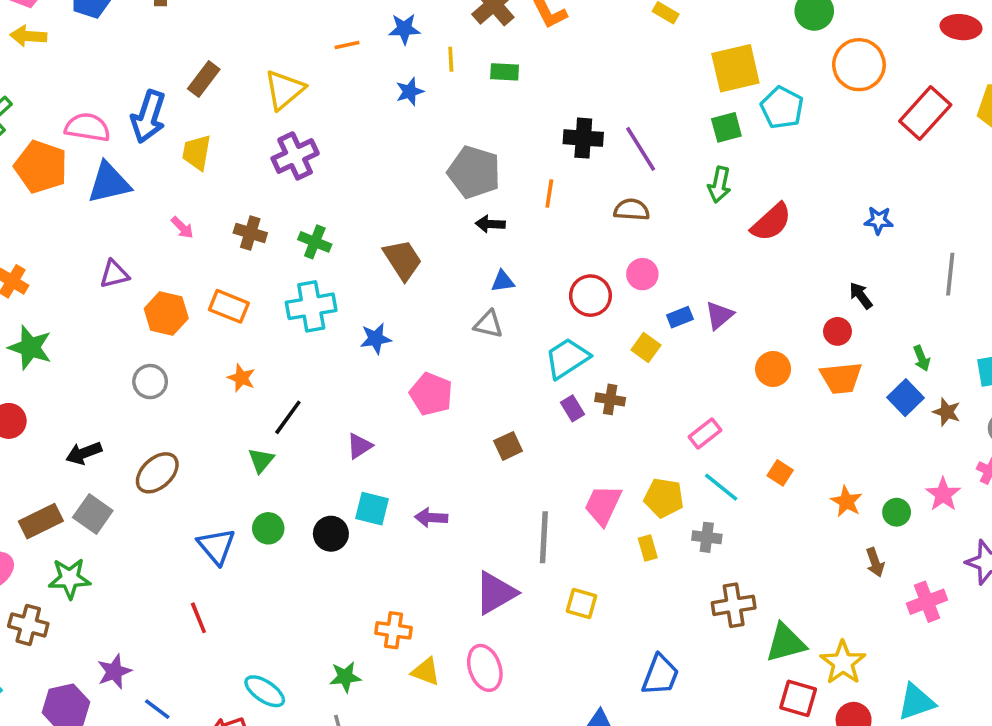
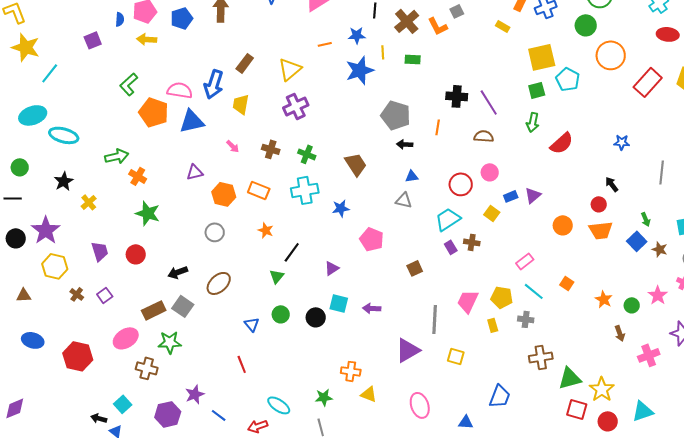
blue star: (410, 92) -> (360, 70), size x1.8
blue triangle: (216, 546) -> (252, 324), size x0.7
pink ellipse: (485, 668) -> (420, 405), moved

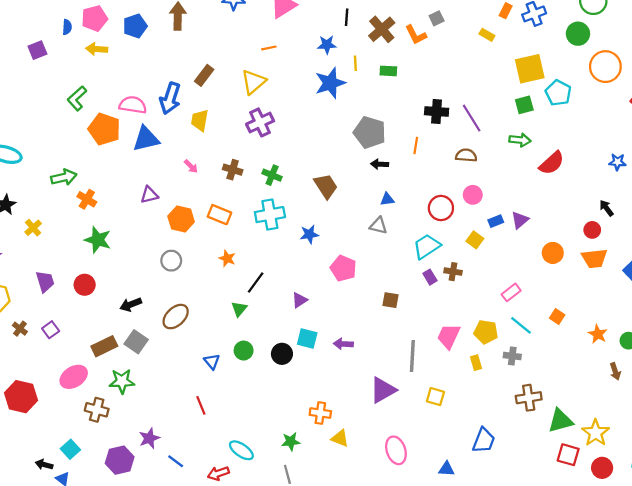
orange line: (325, 44) -> (269, 48), moved
green arrow: (533, 122) -> (520, 140), turned -96
brown square: (415, 268) -> (391, 300), turned 35

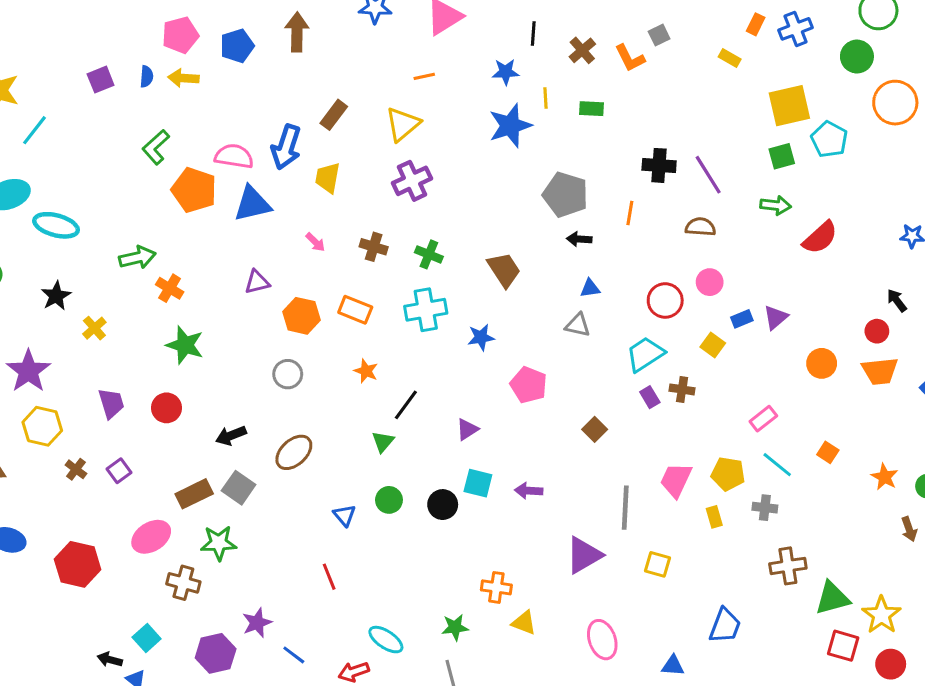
blue semicircle: (67, 27) -> (147, 76), moved
brown cross: (382, 29) -> (582, 50), size x0.7
brown square: (391, 300) -> (595, 429), turned 35

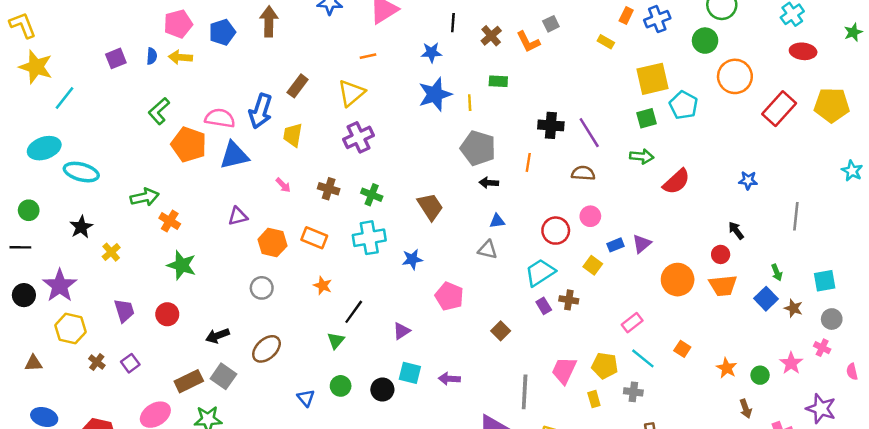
yellow line: (545, 98) -> (470, 103), moved
orange circle: (822, 363) -> (678, 280), size x1.4

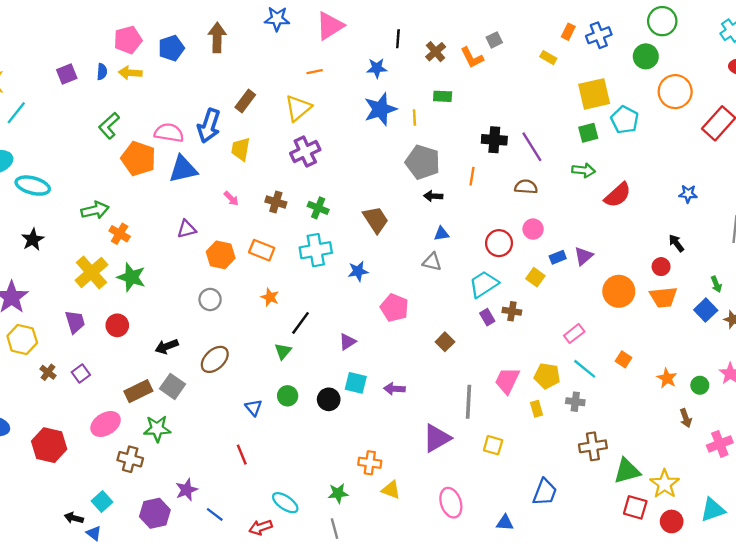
yellow cross: (111, 252) -> (91, 272), moved, size x1.8

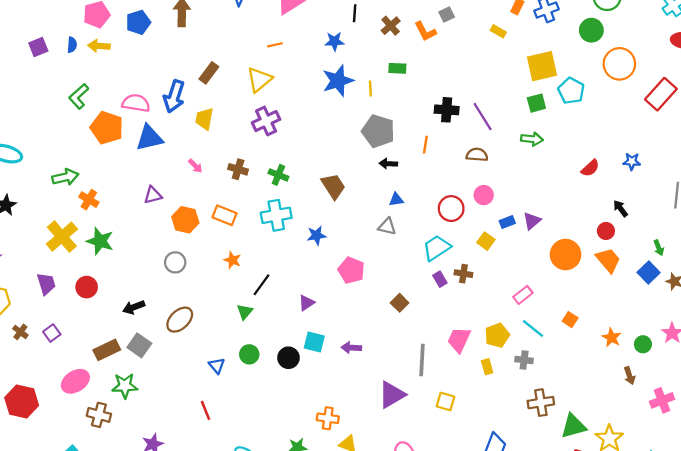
red semicircle: (618, 195) -> (590, 168), moved, size x0.7
orange trapezoid: (663, 297) -> (608, 260), turned -124
yellow pentagon: (547, 376) -> (497, 335), turned -30

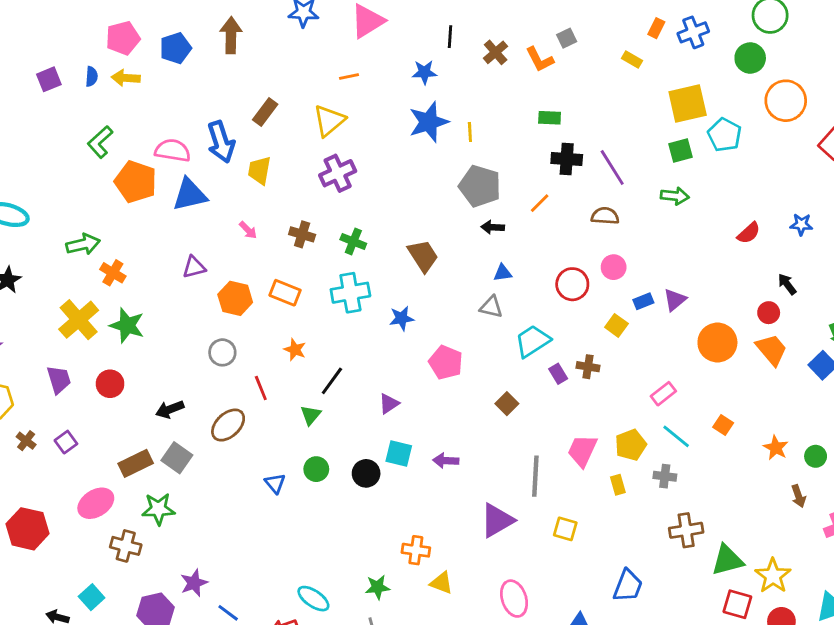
green rectangle: (397, 68) -> (550, 118), moved
blue arrow: (174, 96) -> (221, 142), turned -36
orange line: (425, 145) -> (540, 203), turned 36
cyan trapezoid: (437, 248) -> (533, 341), moved
red line: (205, 410) -> (261, 388), moved

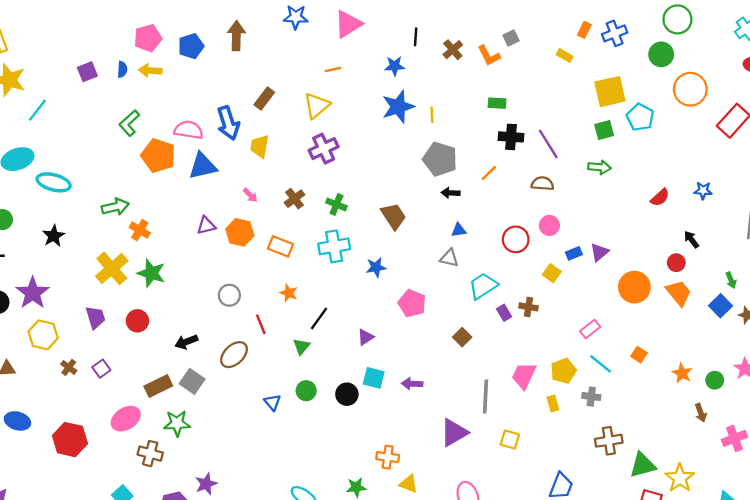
brown cross: (302, 234) -> (295, 199), turned 36
orange hexagon: (235, 298) -> (240, 232), moved

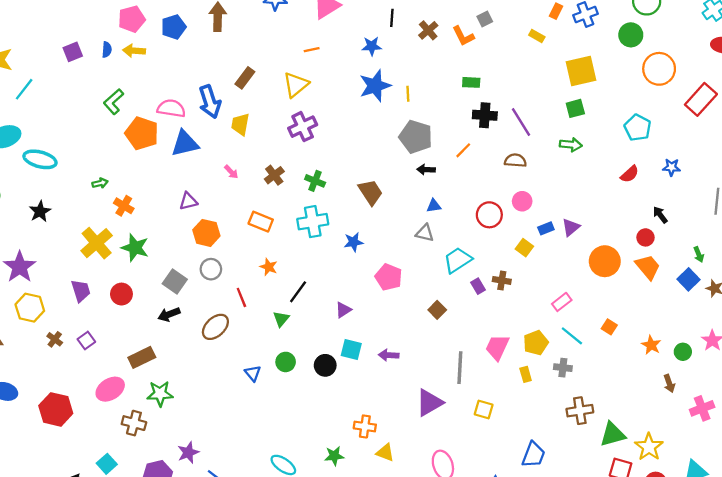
cyan pentagon: (640, 117) -> (638, 128), moved
green arrow: (115, 207) -> (100, 183), size x0.6
orange hexagon: (240, 232) -> (206, 233), moved
gray square: (192, 381) -> (175, 282), moved

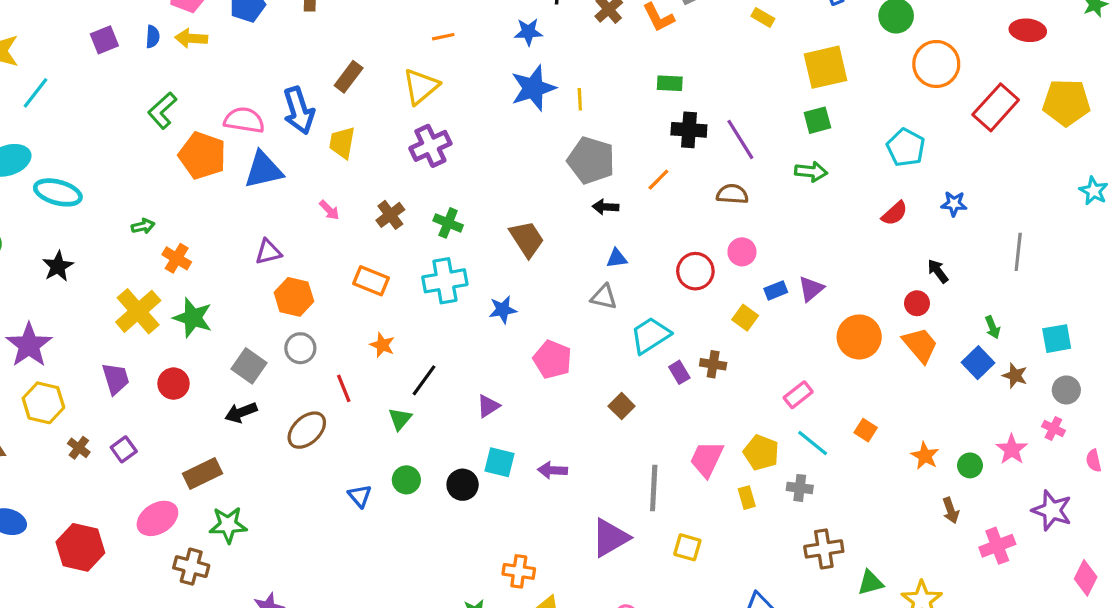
yellow pentagon: (536, 343) -> (761, 453), turned -30
green triangle: (613, 434) -> (870, 583), size x0.7

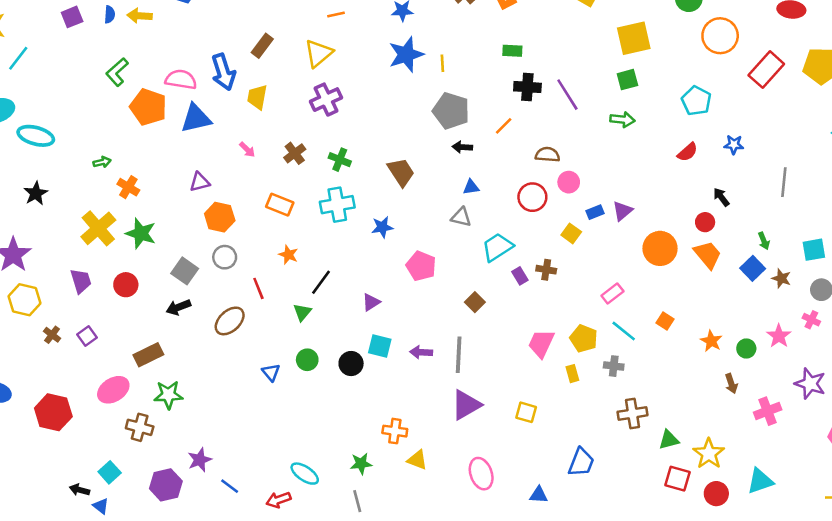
brown semicircle: (732, 194) -> (547, 155), moved
gray line: (654, 488) -> (459, 355), moved

